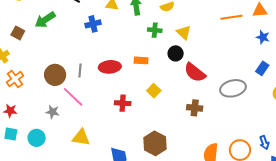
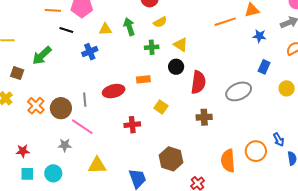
red semicircle: (195, 73) -> (198, 82), turned -110
orange cross: (15, 79) -> (36, 106), moved

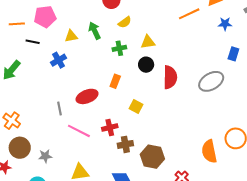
yellow triangle: (181, 45) -> (148, 42), turned -35
orange rectangle: (143, 79) -> (115, 81), turned -56
brown circle: (61, 108) -> (20, 148), moved
brown cross: (204, 117) -> (125, 144), moved
pink line: (82, 127) -> (79, 131), moved

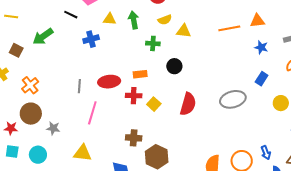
yellow triangle: (148, 42) -> (184, 31), moved
red semicircle: (170, 77) -> (188, 104), moved
orange rectangle: (115, 81) -> (140, 74), turned 48
red cross: (110, 127) -> (134, 96), moved
pink line: (79, 131) -> (92, 113), turned 65

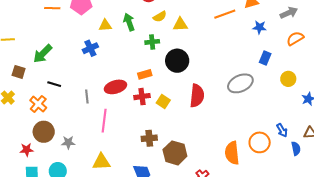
black line: (71, 15) -> (54, 84), moved
black circle: (174, 66) -> (177, 61), size x1.5

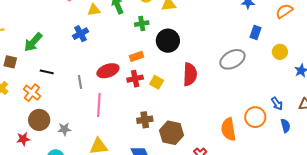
blue semicircle: (296, 149) -> (285, 126), moved

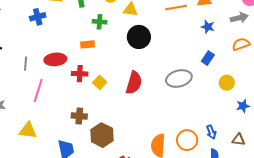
black circle: (168, 41) -> (139, 37), moved
orange rectangle: (136, 56) -> (88, 44), moved

